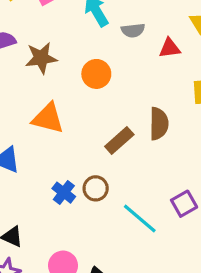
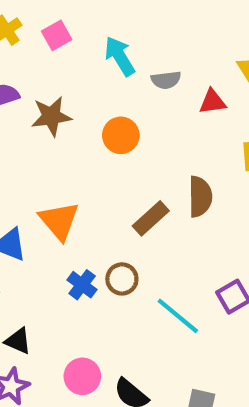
orange triangle: (48, 118) -> (59, 221), moved, turned 36

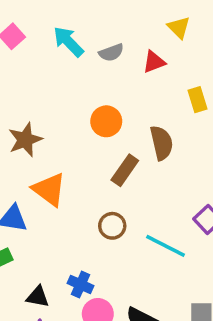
brown star: (51, 116) -> (25, 140), moved
orange circle: (121, 135) -> (106, 121), moved
blue cross: (82, 285) -> (81, 285), moved

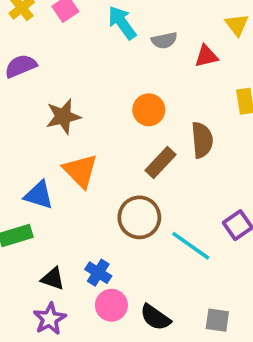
brown circle: (112, 226) -> (139, 217), size x1.5

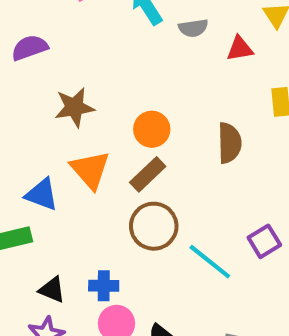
orange circle: (149, 110) -> (152, 129), moved
brown rectangle: (160, 162) -> (148, 174), moved
blue cross: (98, 273) -> (104, 286), turned -35

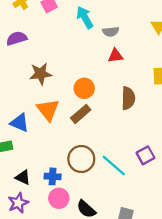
red triangle: (240, 49) -> (116, 56), moved
brown circle: (154, 226) -> (81, 159), moved

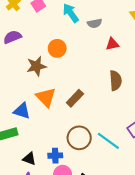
red triangle: (116, 56) -> (112, 44), moved
orange circle: (84, 88) -> (57, 48), moved

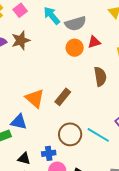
gray semicircle: (95, 23) -> (75, 24), size x1.5
orange circle: (57, 48) -> (75, 48), moved
brown star: (36, 66) -> (21, 40), moved
blue triangle: (22, 111) -> (19, 122), moved

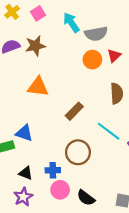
red triangle: (94, 42) -> (114, 56), turned -32
orange triangle: (35, 98) -> (38, 87), moved, turned -40
cyan line: (98, 135) -> (109, 131), moved

